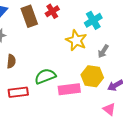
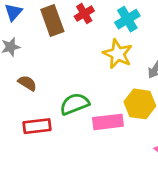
cyan cross: (93, 20) -> (127, 19), moved
brown semicircle: (11, 61) -> (27, 83), turned -64

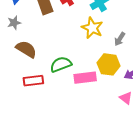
brown semicircle: (27, 83) -> (26, 49), size x1.5

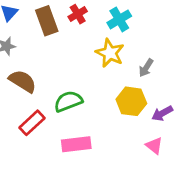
pink rectangle: (85, 78) -> (76, 144), moved
red rectangle: (33, 81) -> (32, 123), turned -36

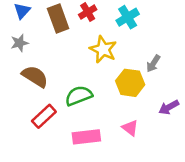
yellow star: (110, 53) -> (103, 49), moved
yellow hexagon: (131, 101) -> (130, 83), moved
pink triangle: (154, 146) -> (130, 128), moved

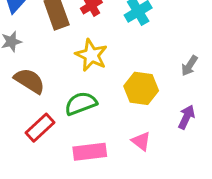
yellow star: (103, 49) -> (91, 55), moved
gray arrow: (153, 64) -> (189, 66), moved
purple arrow: (169, 107) -> (186, 117), turned 144

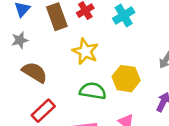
green semicircle: (81, 103) -> (93, 91), moved, turned 30

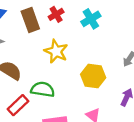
green semicircle: (93, 91) -> (43, 89), moved

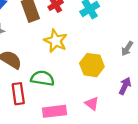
red rectangle: (18, 105) -> (18, 94), turned -55

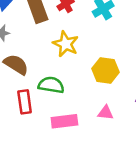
pink triangle: (92, 104) -> (106, 113), turned -32

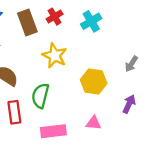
green semicircle: (51, 85) -> (40, 96), turned -85

